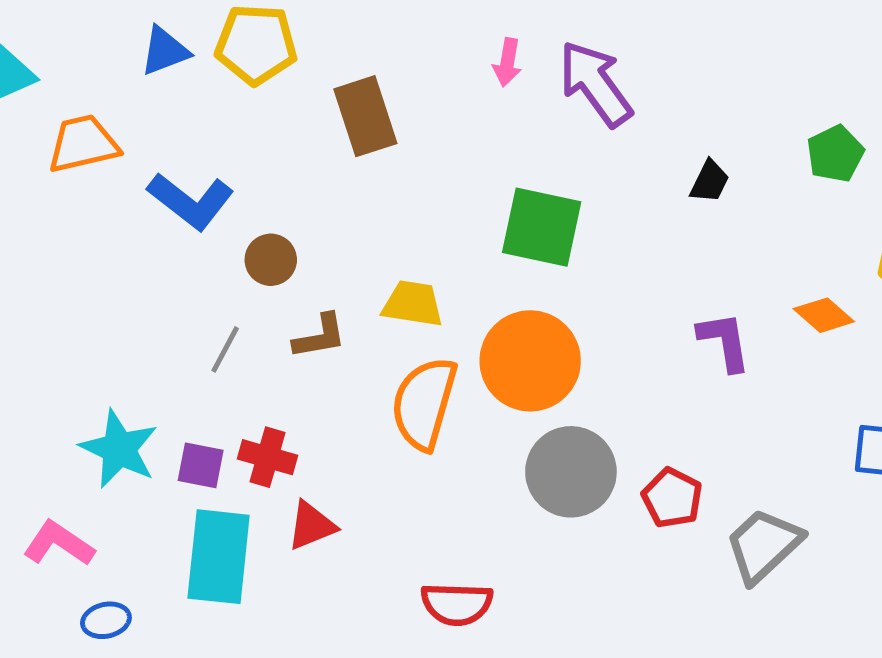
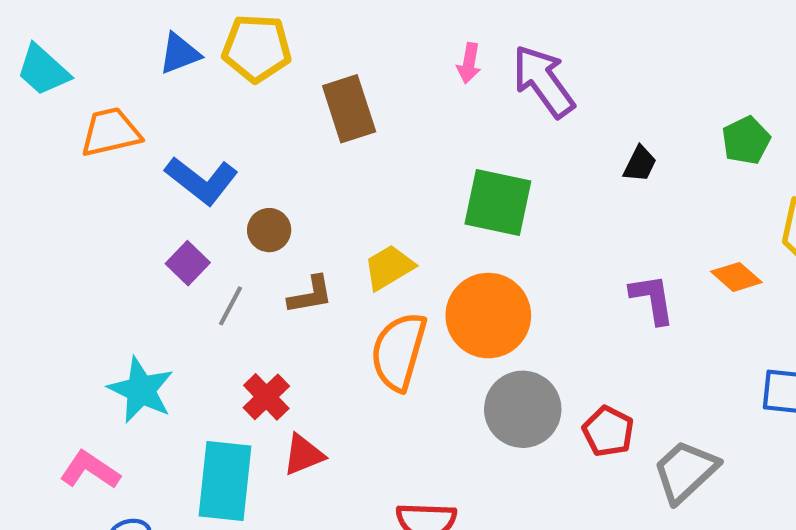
yellow trapezoid: (413, 304) -> (389, 267), turned -40
red cross: (268, 457) -> (266, 397), turned 30
purple square: (201, 465) -> (188, 263), moved, turned 33

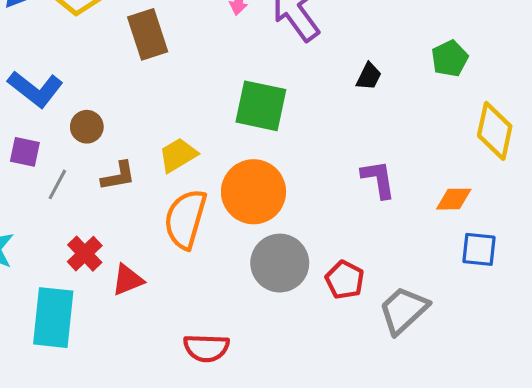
purple square: (188, 263) -> (25, 152), turned -32
orange diamond: (736, 277) -> (454, 199), moved, turned -42
red triangle: (304, 455) -> (128, 280), moved

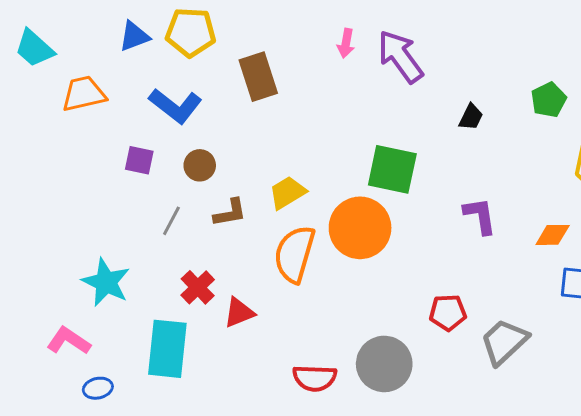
blue L-shape: (35, 89) -> (176, 106), moved
green square: (261, 106) -> (392, 169), moved
purple square: (25, 152) -> (139, 160), moved
gray circle: (280, 263) -> (384, 364), moved
red pentagon: (345, 280) -> (448, 313), turned -30

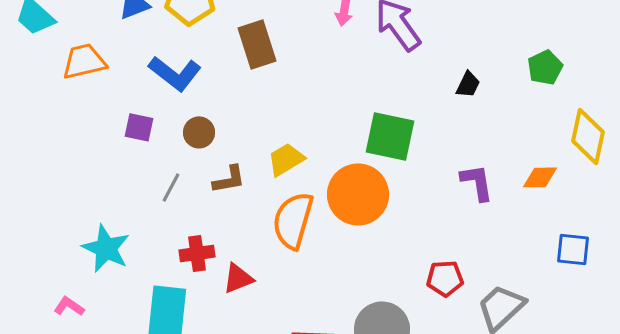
orange diamond: (553, 235) -> (540, 177), moved
red cross: (198, 287) -> (197, 253), turned 36
pink L-shape: (69, 341) -> (69, 306), size x0.7

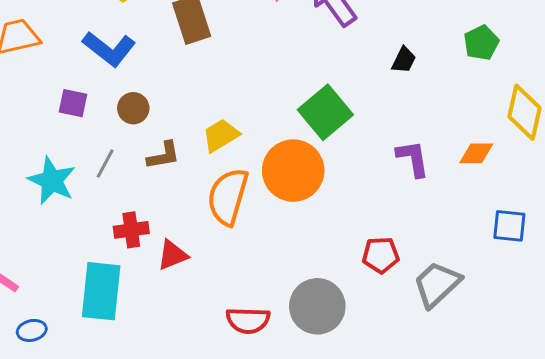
green square: (390, 136) -> (325, 112), turned 38
cyan star: (106, 248) -> (52, 181), moved

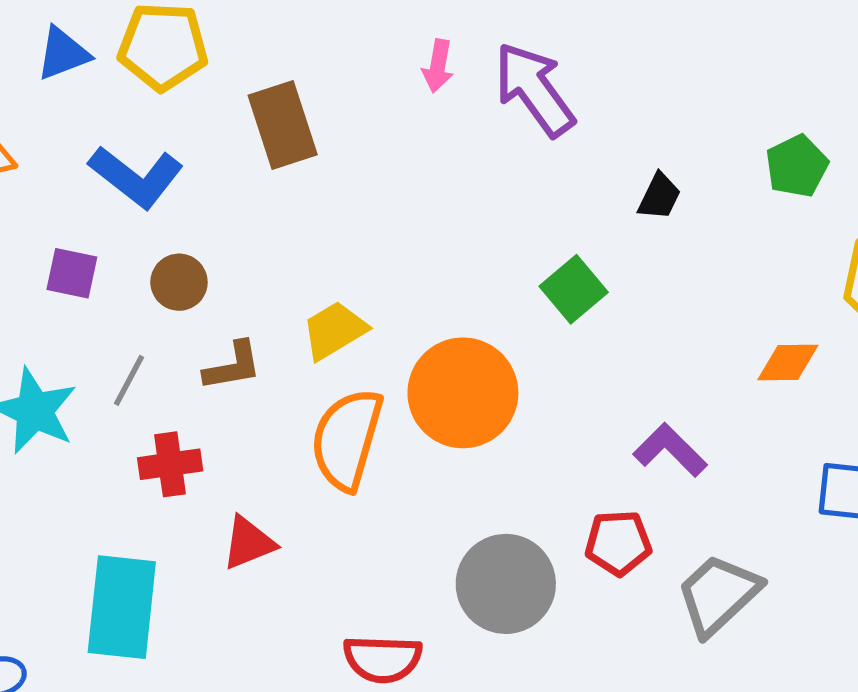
green square: (325, 112) -> (574, 289), moved, size x0.7
purple L-shape: (413, 158) -> (670, 450), moved, turned -36
red cross: (131, 230) -> (170, 464), moved
gray circle: (317, 306) -> (506, 584), moved

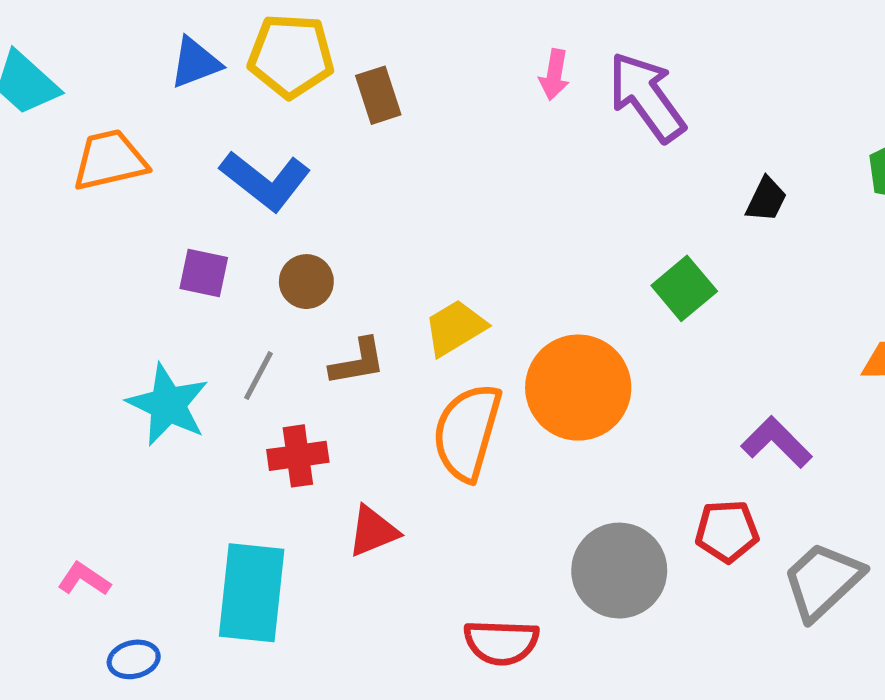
brown rectangle: (283, 125) -> (378, 95), moved, size x0.7

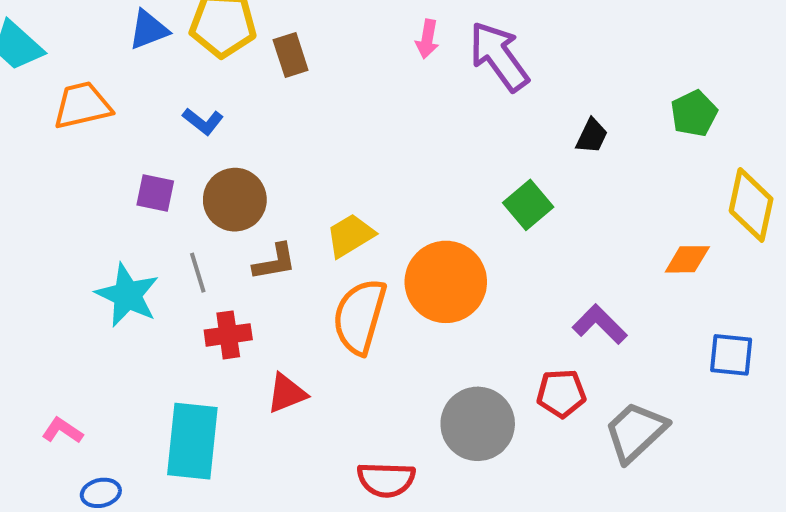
blue L-shape: (265, 181) -> (203, 121), size x0.6
brown circle: (306, 282) -> (235, 200), size x1.5
gray line: (258, 376) -> (198, 273), turned -45

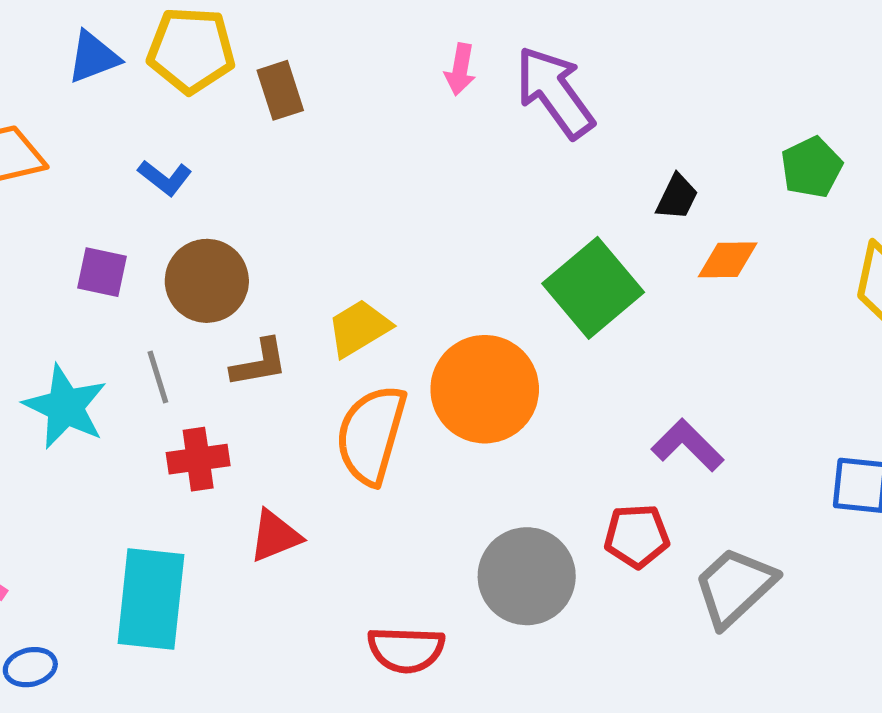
green square: (528, 205) -> (593, 288), size x1.5
orange diamond: (687, 259) -> (728, 260), moved

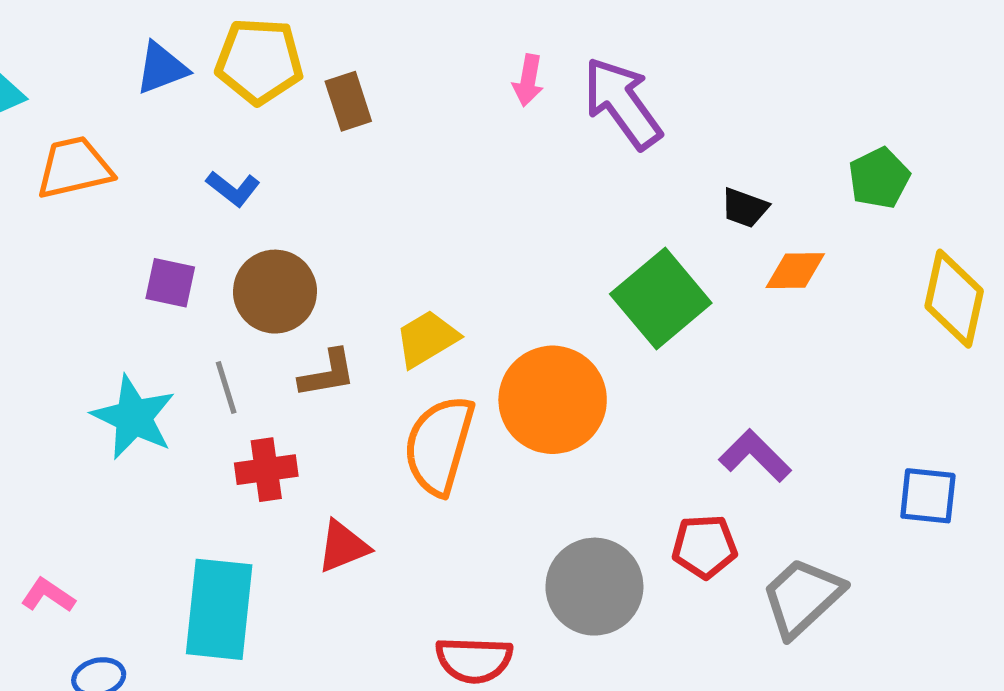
black trapezoid: (677, 197) -> (745, 208), turned 84

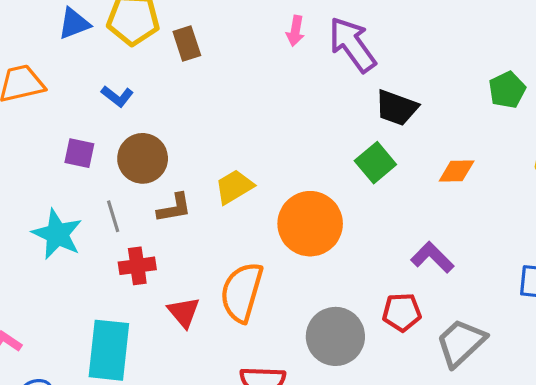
black trapezoid: (745, 208) -> (397, 108), moved, size x1.5
orange diamond: (795, 271) -> (457, 171), moved
green square: (661, 299) -> (375, 163), size x0.7
orange semicircle: (439, 445) -> (242, 292), moved
red triangle: (343, 546) -> (184, 312), turned -48

